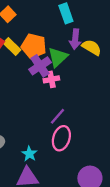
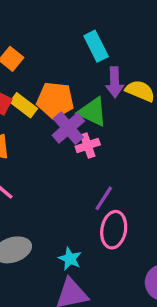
green triangle: (58, 57) -> (93, 112), turned -45

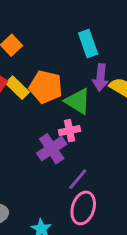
purple cross: (68, 128) -> (52, 149), moved

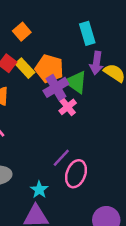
pink cross: (70, 131) -> (68, 107), turned -30
purple cross: (52, 149) -> (56, 87), moved
purple line: (78, 179) -> (61, 158), moved

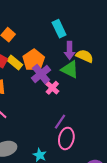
orange pentagon: (49, 69) -> (34, 60), turned 30
green triangle: (76, 82) -> (70, 69), moved
purple line: (61, 158) -> (60, 122), moved

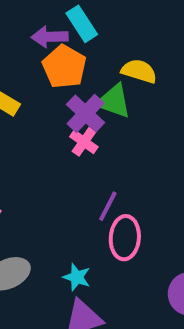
purple arrow: (70, 50) -> (50, 37), moved, turned 96
orange pentagon: (34, 60) -> (64, 67), moved
purple cross: (41, 74) -> (86, 113), moved

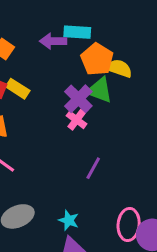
cyan rectangle: (82, 24) -> (77, 32), turned -55
orange pentagon: (64, 67) -> (97, 59), moved
pink ellipse: (125, 238) -> (129, 224), moved

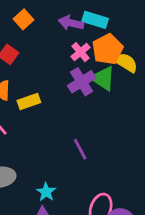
yellow rectangle: (18, 89) -> (29, 102), moved, turned -65
pink cross: (77, 120) -> (80, 52), moved
purple line: (93, 168) -> (80, 149), turned -70

